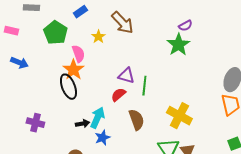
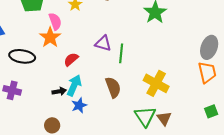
black ellipse: (68, 87) -> (22, 56), moved, turned -60
red semicircle: (118, 95) -> (71, 59), moved

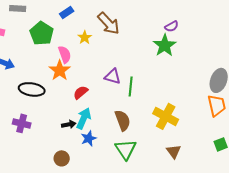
green triangle: (145, 116) -> (126, 149), moved

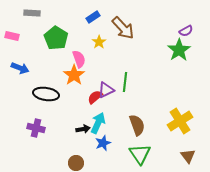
blue rectangle: (67, 12) -> (93, 17), moved
purple triangle: (113, 76) -> (106, 90), moved, turned -42
green line: (131, 86) -> (125, 82), moved
yellow cross: (166, 116) -> (180, 121), turned 30

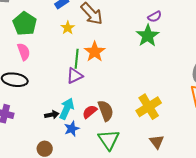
pink semicircle: (79, 59) -> (24, 52), moved
orange star: (74, 75) -> (95, 52), moved
green line: (125, 82) -> (77, 59), moved
red semicircle: (95, 97) -> (90, 112), moved

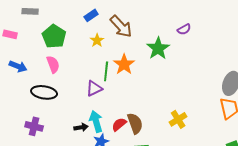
green star: (148, 36) -> (158, 48), moved
purple triangle: (75, 76) -> (94, 88), moved
yellow cross: (149, 107) -> (178, 119), size x0.7
cyan arrow: (67, 109) -> (96, 121), turned -40

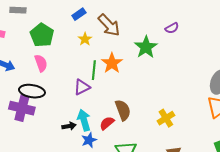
brown semicircle: (135, 123) -> (123, 110), moved
purple cross: (34, 126) -> (22, 108), moved, size x1.4

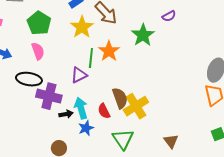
yellow star: (85, 39) -> (82, 27), size x1.6
purple cross: (22, 108) -> (49, 96), moved
yellow cross: (166, 118) -> (136, 106), moved, size x1.4
red semicircle: (107, 123) -> (104, 111), turned -77

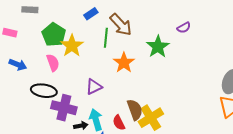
yellow star: (82, 27) -> (72, 46), moved
green line: (91, 58) -> (106, 38), moved

